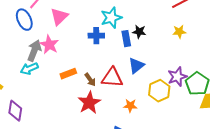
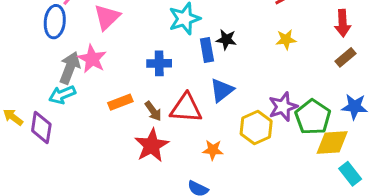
blue ellipse: (24, 20) -> (55, 22), turned 30
blue cross: (96, 36) -> (159, 63), moved
purple diamond: (15, 111) -> (41, 128), moved

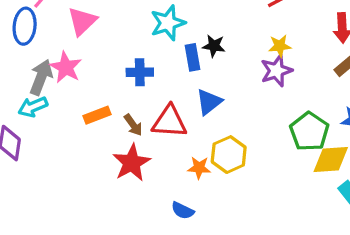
purple star: (283, 107) -> (276, 71), moved
yellow hexagon: (256, 128) -> (229, 155), moved

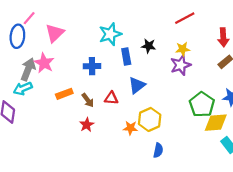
black star: (214, 46) -> (149, 46), moved
red triangle: (169, 122) -> (111, 98), size x0.6
red star: (132, 163) -> (87, 125), size x0.6
blue semicircle: (183, 211) -> (158, 150), moved, turned -104

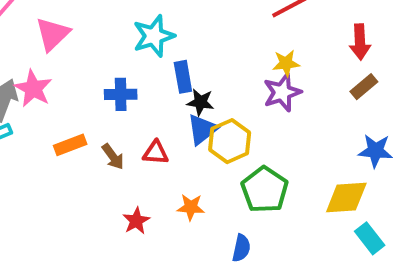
black star: (149, 46) -> (200, 102), moved
green pentagon: (202, 105) -> (265, 190), moved
yellow hexagon: (150, 119) -> (230, 141), moved
red star: (87, 125) -> (136, 221), moved

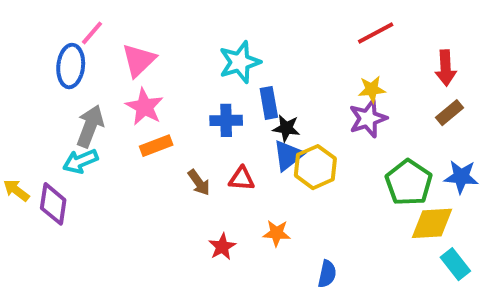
pink star: (33, 89) -> (144, 107), moved
blue cross: (121, 94) -> (226, 120), moved
orange rectangle: (70, 145) -> (156, 146), moved
green pentagon: (265, 190) -> (409, 183), moved

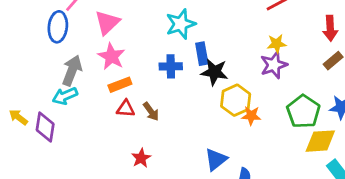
black star: (286, 128) -> (214, 72), size x1.4
blue triangle: (288, 155) -> (216, 159), moved
red triangle: (242, 179) -> (126, 109), moved
orange star: (277, 233) -> (251, 116), moved
red star: (222, 247) -> (141, 158), moved

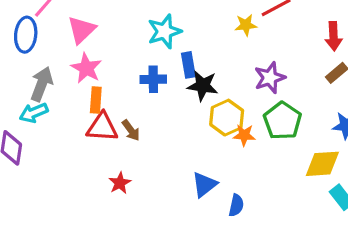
yellow star: (277, 44) -> (246, 25), moved
orange rectangle: (120, 85) -> (96, 100), turned -65
red triangle: (126, 109) -> (102, 127), size x1.5
green pentagon: (303, 111) -> (282, 121), moved

